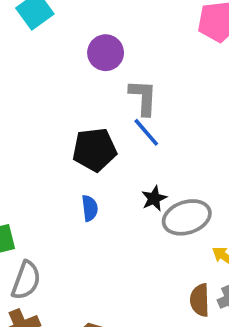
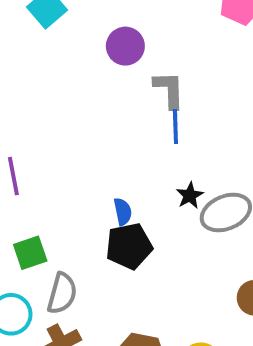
blue line: (146, 132) -> (175, 126), turned 44
black pentagon: (95, 150) -> (129, 246), moved

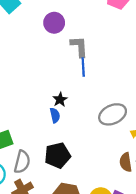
black star: (190, 195) -> (60, 100), moved
black pentagon: (129, 246) -> (57, 155), moved

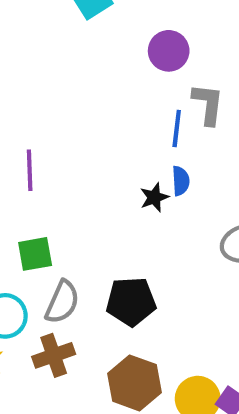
blue line: (83, 67) -> (177, 129), moved
blue semicircle: (55, 115) -> (181, 181), moved

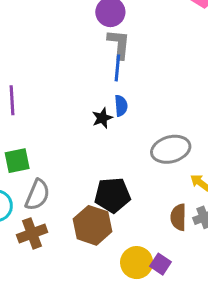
gray L-shape: (208, 104) -> (119, 44), moved
black pentagon: (131, 302) -> (112, 195), moved
brown hexagon: (135, 383) -> (92, 225), moved

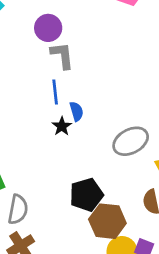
blue line: (117, 68) -> (55, 92), moved
brown hexagon: (92, 225) -> (107, 221), moved

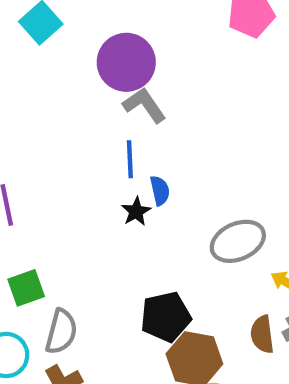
purple circle: (48, 28) -> (126, 62), size x1.4
gray L-shape: (62, 55) -> (144, 105), turned -32

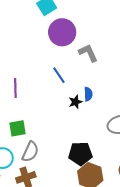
purple circle: (126, 62) -> (62, 32), moved
blue line: (130, 159) -> (59, 75), moved, turned -42

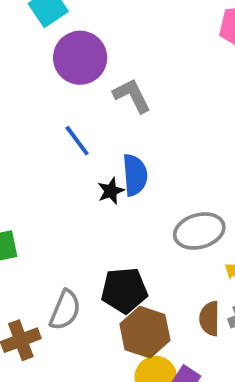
blue semicircle: (88, 94) -> (135, 175), size x1.5
gray semicircle: (30, 152) -> (65, 310), moved

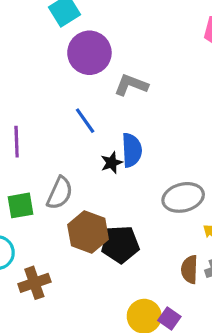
gray L-shape: (132, 96) -> (131, 85), turned -44
gray semicircle: (65, 310) -> (60, 193), moved
brown hexagon: (145, 332) -> (88, 232), moved

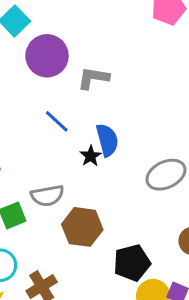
gray semicircle: (60, 193) -> (47, 196), turned 68
black pentagon: (120, 244) -> (132, 263), moved

